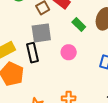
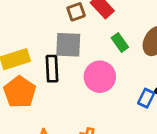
pink circle: (69, 52) -> (100, 77), size x1.5

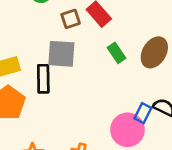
pink circle: (100, 77) -> (127, 130), moved

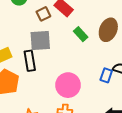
pink circle: (127, 130) -> (68, 85), moved

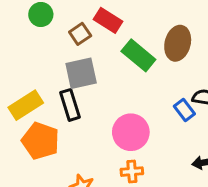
green rectangle: (81, 34) -> (138, 55), size x1.5
blue rectangle: (106, 75) -> (184, 110), turned -48

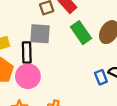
pink circle: (131, 132) -> (28, 76), moved

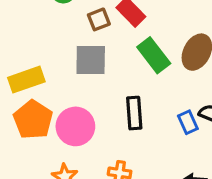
black rectangle: (27, 52) -> (134, 113), moved

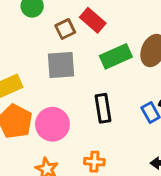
green rectangle: (154, 55) -> (116, 56), turned -72

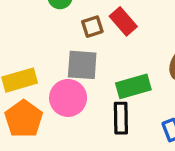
green rectangle: (116, 56) -> (133, 86), moved
pink circle: (52, 124) -> (68, 98), moved

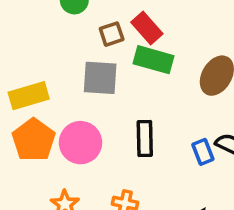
green rectangle: (133, 86) -> (154, 60), moved, turned 32
pink circle: (68, 98) -> (80, 143), moved

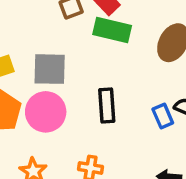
gray square: (100, 78) -> (50, 69), moved

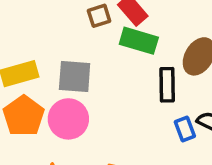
black rectangle: (107, 106) -> (167, 85), moved

